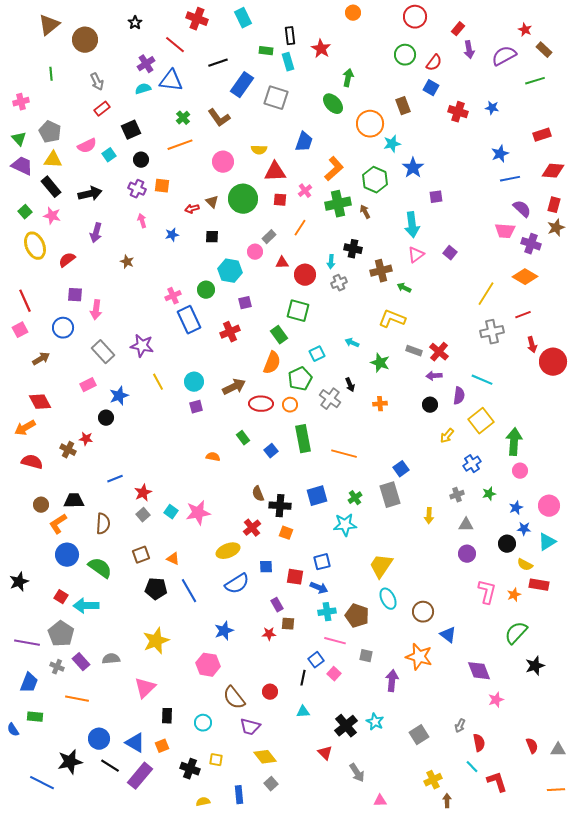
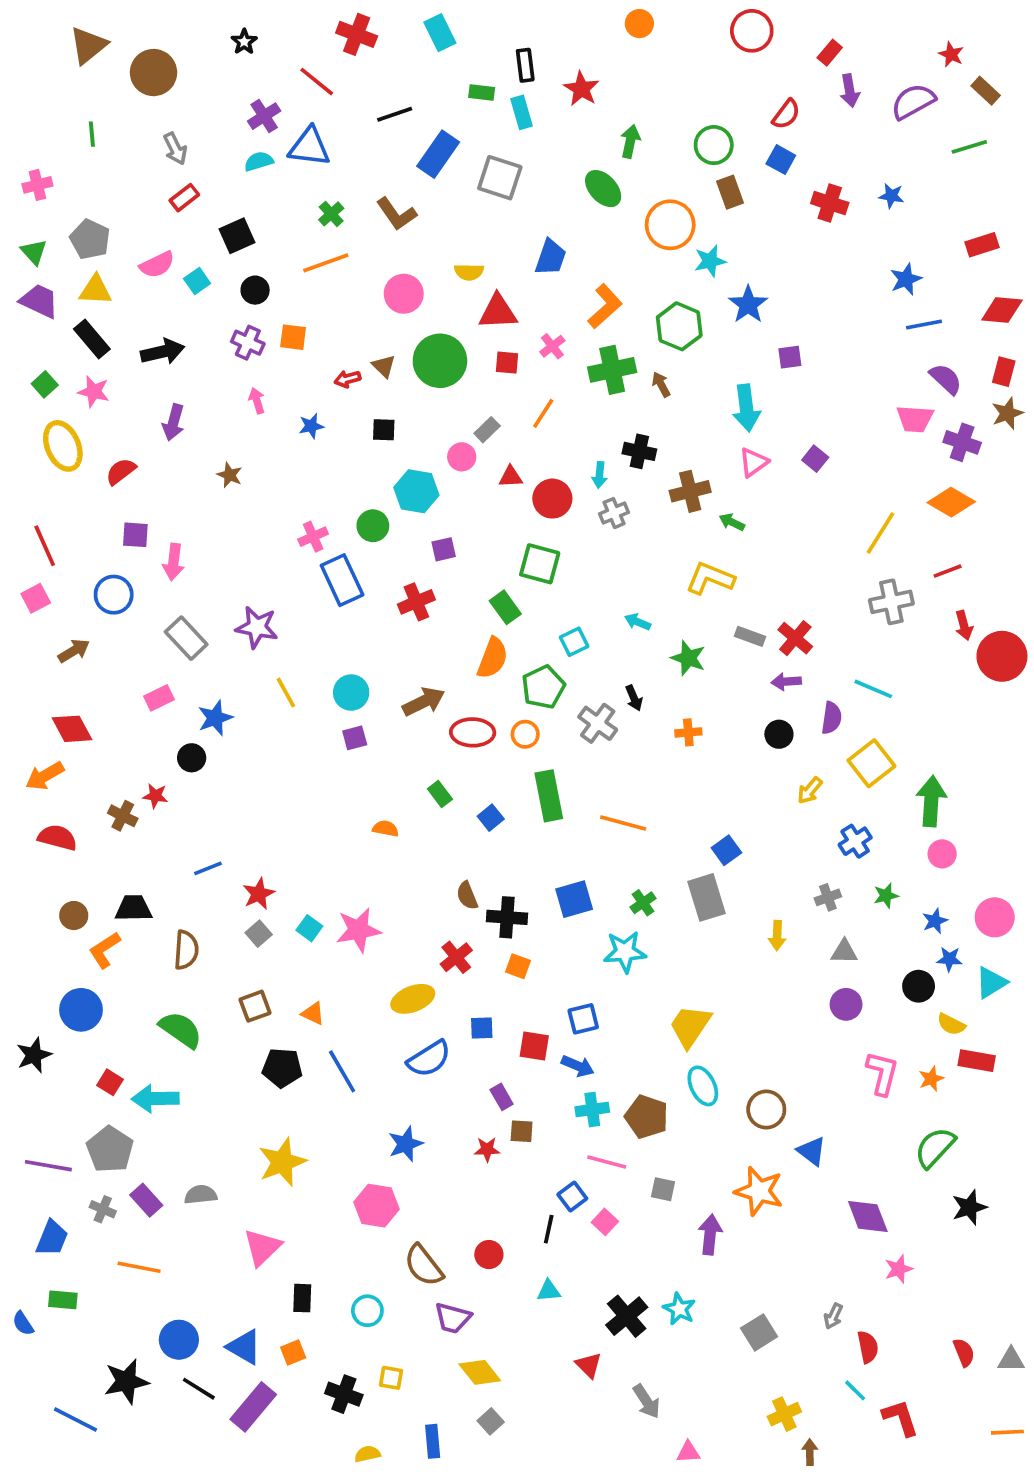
green circle: (405, 55) -> (714, 145), moved
blue circle: (67, 555) -> (81, 1010), moved

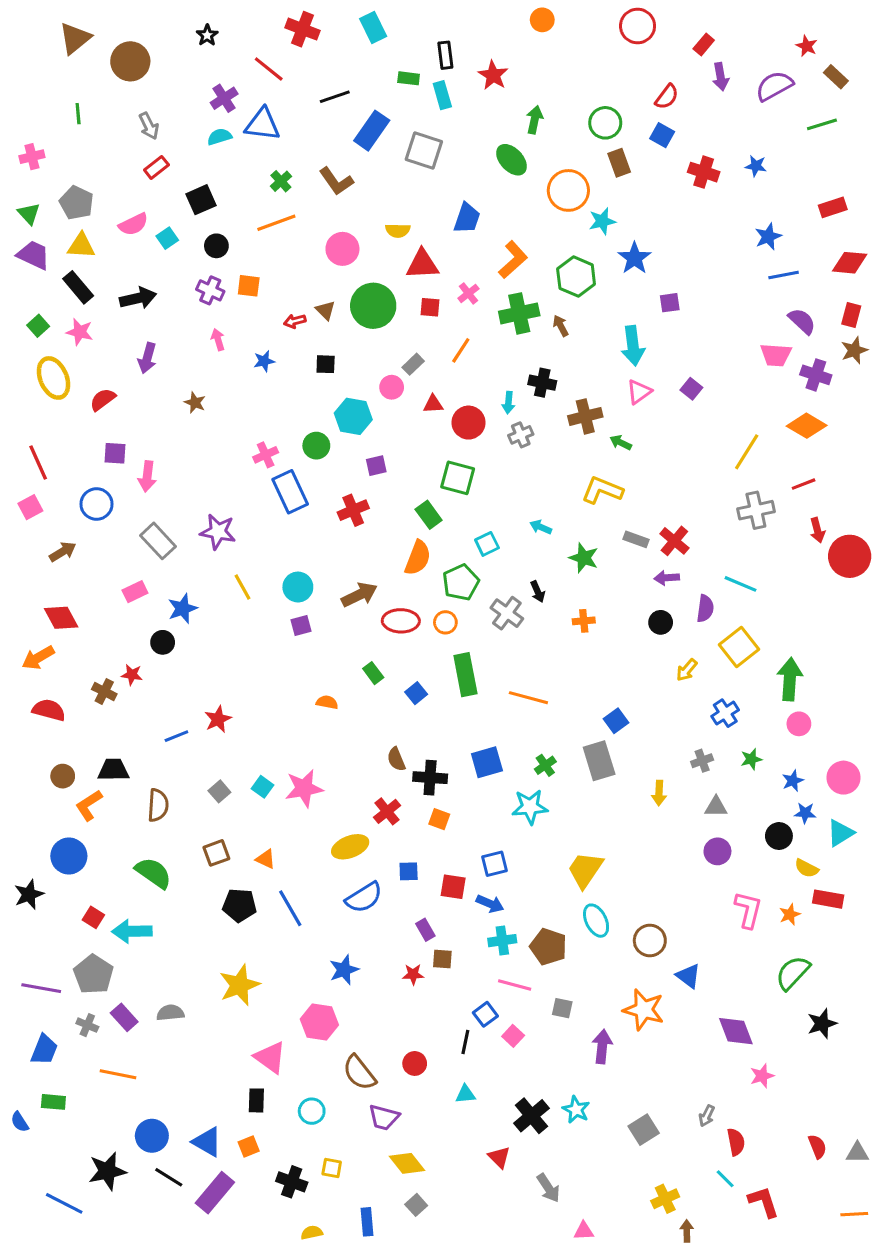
red star: (259, 894) -> (218, 719), moved
pink triangle: (262, 1247) -> (270, 1057), moved, turned -40

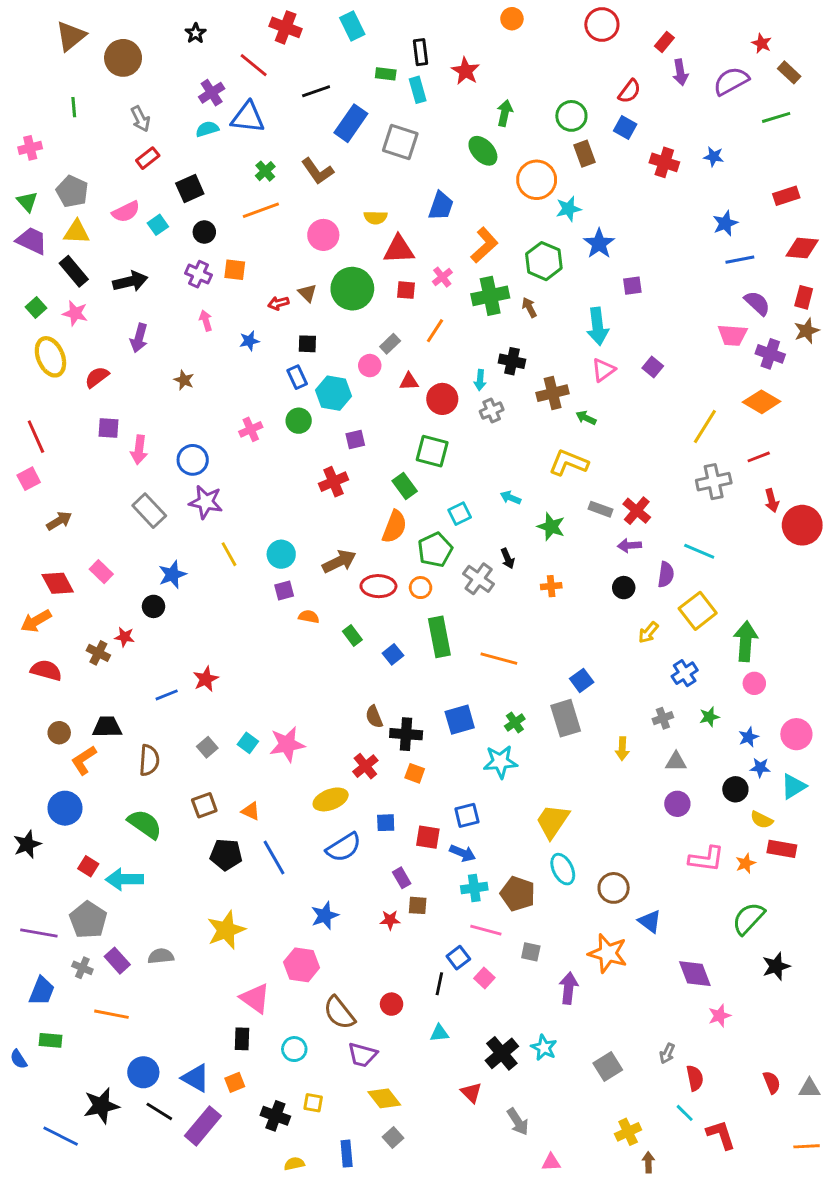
blue rectangle: (290, 492) -> (297, 377), moved, size x0.6
blue circle: (97, 504) -> (193, 460), moved
pink rectangle: (135, 592) -> (101, 572), moved, turned 70
orange semicircle: (327, 702) -> (309, 617), moved
pink L-shape: (748, 910) -> (706, 859), turned 84

